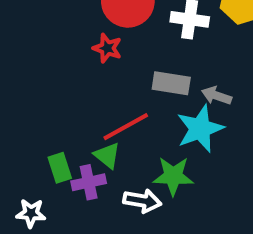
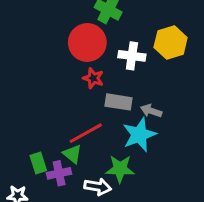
red star: (107, 48) -> (93, 78), moved

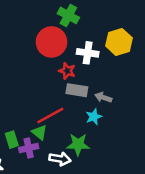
red star: (93, 78) -> (67, 71), moved
cyan star: (139, 135) -> (94, 117), size x0.6

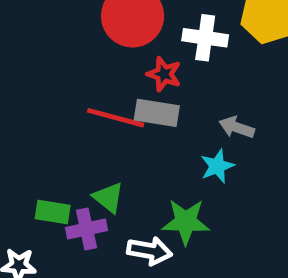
gray rectangle: (77, 90) -> (157, 113), moved
red line: (50, 115) -> (116, 118), moved, turned 44
green rectangle: (12, 140) -> (53, 212), turned -63

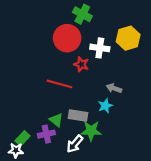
gray rectangle: (157, 113) -> (78, 116), moved
green rectangle: (53, 212) -> (22, 138), moved, turned -56
white arrow: (149, 251) -> (75, 144), turned 120

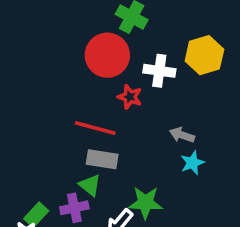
cyan star: (105, 106) -> (192, 163), moved
gray rectangle: (78, 116) -> (102, 159), moved

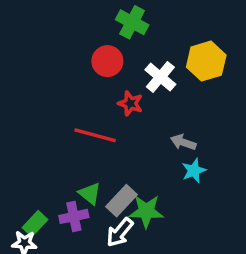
red circle: (107, 55) -> (107, 61), size x0.7
white cross: (159, 71) -> (160, 77), turned 32
gray rectangle: (102, 159) -> (121, 201), moved, turned -56

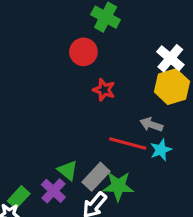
yellow hexagon: (206, 61) -> (172, 87), moved
white cross: (160, 77) -> (170, 58), moved
red line: (95, 135) -> (128, 144), moved
purple cross: (74, 216) -> (53, 191), turned -35

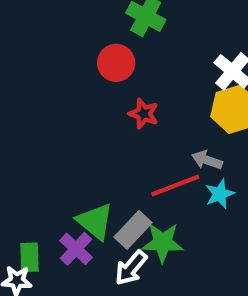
red line: (128, 144) -> (175, 185), turned -36
green triangle: (68, 170) -> (95, 221), size x1.4
green rectangle: (19, 197) -> (29, 257), turned -45

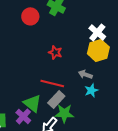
red circle: (116, 63) -> (30, 16), moved
red line: (175, 185) -> (52, 83), moved, turned 35
gray rectangle: (133, 230) -> (56, 99), moved

